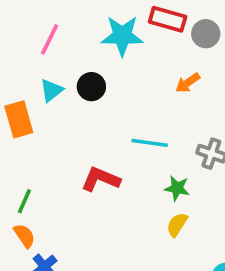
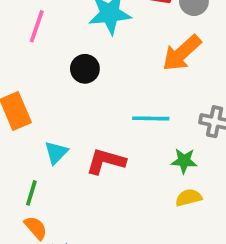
orange arrow: (188, 83) -> (182, 53), size x1.6
cyan triangle: (51, 90) -> (56, 153), moved
yellow semicircle: (177, 225) -> (189, 198), turned 50

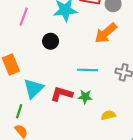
cyan triangle: (56, 153) -> (34, 88), size x1.5
green star: (184, 161) -> (85, 97), moved

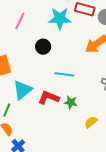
cyan line: (88, 70) -> (64, 74), moved
yellow semicircle: (108, 115) -> (91, 122), turned -32

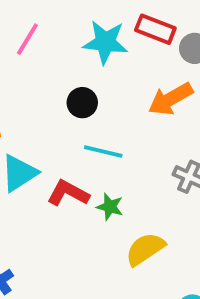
black circle: (43, 47) -> (82, 103), moved
yellow semicircle: (91, 122) -> (145, 249), size x1.5

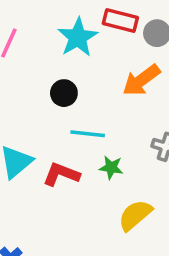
cyan star: (105, 42) -> (78, 37), turned -30
green star: (110, 207) -> (111, 168), moved

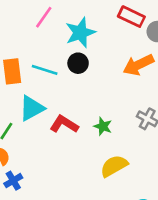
cyan star: (78, 37) -> (80, 33), moved
cyan line: (88, 134) -> (45, 70), moved

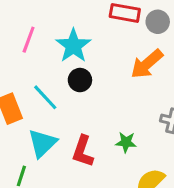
cyan line: (45, 70) -> (45, 97), turned 45
red L-shape: (64, 124) -> (83, 151), turned -88

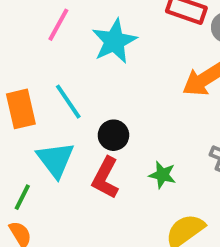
black circle: (80, 80) -> (113, 135), moved
cyan triangle: (42, 143) -> (55, 160), turned -32

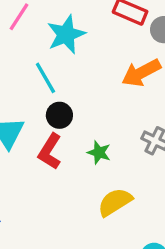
cyan line: (68, 102) -> (45, 78), moved

